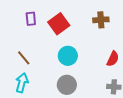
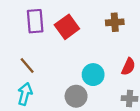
purple rectangle: (31, 19) -> (35, 21), size x1.5
cyan circle: (68, 56) -> (93, 75), moved

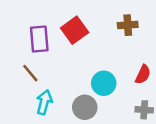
purple rectangle: (35, 21) -> (39, 39), moved
cyan arrow: (25, 94) -> (44, 102), moved

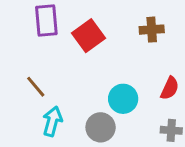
purple rectangle: (39, 39) -> (46, 21), moved

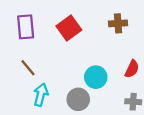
purple rectangle: (46, 21) -> (26, 27), moved

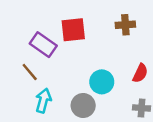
purple rectangle: (26, 27) -> (43, 45), moved, turned -50
red square: (69, 28) -> (73, 30), turned 30

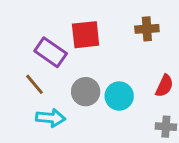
cyan arrow: (43, 101) -> (51, 118), turned 80
gray circle: (83, 105) -> (86, 92), moved

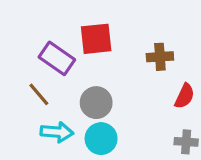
brown cross: (147, 29) -> (160, 57), moved
cyan circle: (119, 96) -> (101, 139), moved

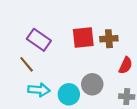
red square: (96, 39) -> (83, 38), moved
gray circle: (96, 103) -> (92, 84), moved

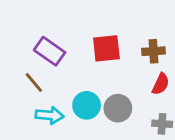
brown cross: (109, 39) -> (153, 51), moved
cyan circle: (69, 94) -> (87, 105), moved

